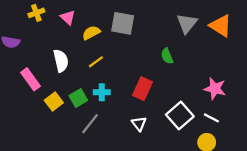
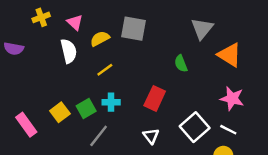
orange triangle: (221, 26) -> (230, 55), moved
white semicircle: (61, 61) -> (69, 51), moved
pink rectangle: (31, 79) -> (26, 125), moved

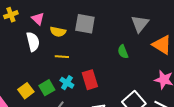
yellow semicircle: (100, 39) -> (58, 32), turned -140
yellow line: (105, 70) -> (62, 57), turned 40
red rectangle: (155, 98) -> (90, 80), moved, turned -42
cyan cross: (111, 102) -> (67, 83), turned 32

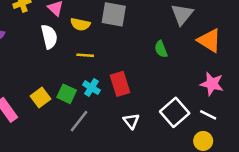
green square: (47, 88) -> (67, 94), turned -35

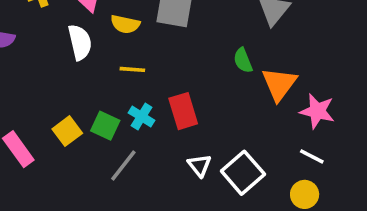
orange triangle: (209, 40) -> (279, 84), moved, turned 35
white square: (175, 112) -> (243, 173), moved

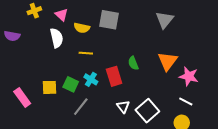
green semicircle: (243, 60) -> (133, 63), moved
yellow square: (67, 131) -> (49, 87), turned 35

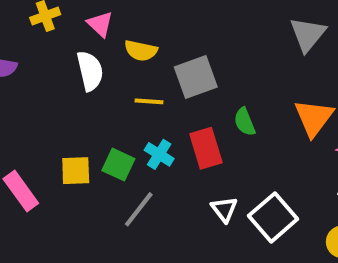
gray square: (109, 20) -> (196, 77), moved, turned -30

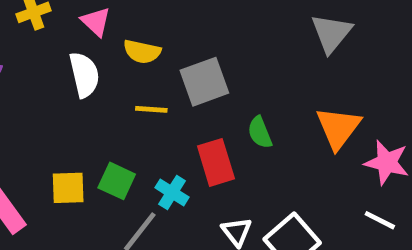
cyan cross: (159, 154) -> (172, 192), moved

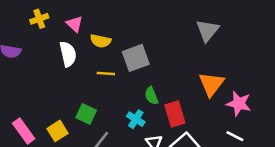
green semicircle: (260, 132) -> (151, 96), moved
red rectangle: (216, 162) -> (175, 114), moved
yellow square: (68, 188) -> (58, 131), moved, turned -30
cyan cross: (172, 192) -> (136, 119), moved

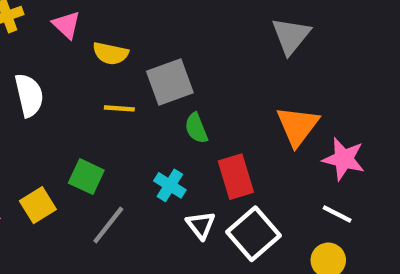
white semicircle: (68, 54) -> (29, 95), moved
green semicircle: (151, 96) -> (196, 128), moved

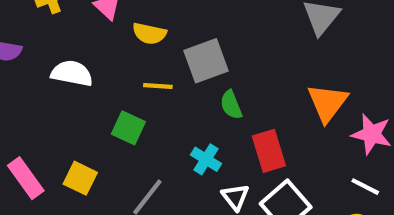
white semicircle: (29, 95) -> (72, 73), turned -66
green square: (86, 177) -> (128, 128), moved
yellow square: (38, 205) -> (80, 178), turned -32

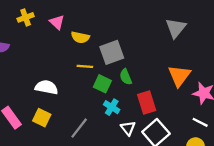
white semicircle: (72, 73) -> (46, 87), moved
green square: (128, 128) -> (102, 84), moved

